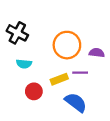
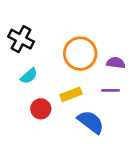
cyan semicircle: (24, 64) -> (29, 76), turned -48
purple line: (80, 73) -> (110, 90), moved

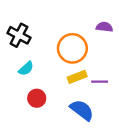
purple semicircle: (116, 63) -> (104, 27), moved
yellow rectangle: (71, 94) -> (77, 77), moved

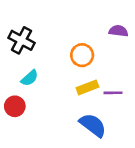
orange circle: (72, 48) -> (82, 55), size x0.7
red circle: (37, 98) -> (15, 106), moved

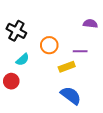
orange circle: (82, 55) -> (49, 45), moved
purple line: (113, 93) -> (80, 51), moved

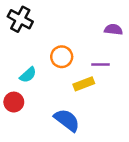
black cross: (16, 31) -> (20, 19), moved
blue semicircle: (71, 96) -> (67, 120), moved

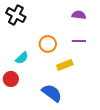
purple semicircle: (113, 30) -> (79, 15), moved
purple line: (100, 65) -> (79, 41), moved

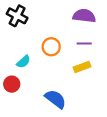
purple semicircle: (79, 15) -> (84, 16), size x1.5
yellow rectangle: (65, 65) -> (82, 67), moved

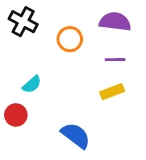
orange circle: (51, 47) -> (70, 39), moved

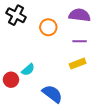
cyan semicircle: (32, 84) -> (28, 70), moved

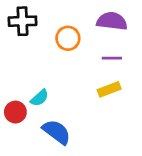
black cross: (16, 15) -> (22, 21), turned -30
blue semicircle: (52, 94) -> (57, 132), moved

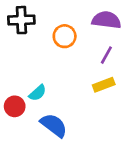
purple line: (112, 58) -> (106, 55), turned -60

